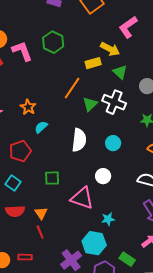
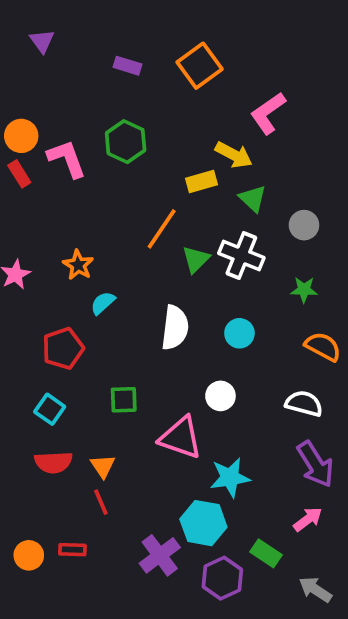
cyan star: (108, 219) -> (230, 478), size x1.5

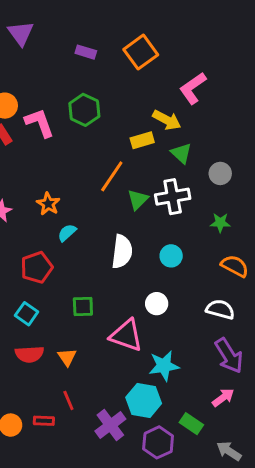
purple triangle: (42, 41) -> (21, 33), size x1.4
white cross: (241, 255) -> (173, 197), turned -32
red line: (101, 502) -> (68, 400), moved

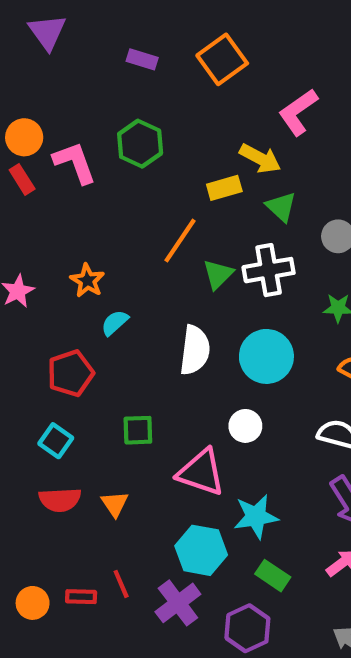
cyan circle: (171, 256) -> (266, 356), size x1.6
red line: (68, 400) -> (121, 584), moved
cyan hexagon: (144, 400) -> (201, 550), moved
green rectangle: (191, 424) -> (273, 576), moved

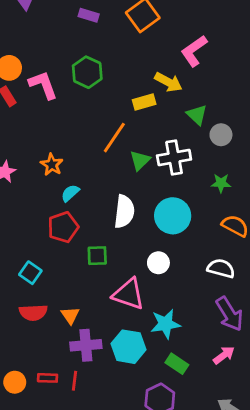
green triangle: (281, 207) -> (197, 115), moved
red pentagon: (70, 373) -> (63, 227), moved
green square: (138, 430) -> (97, 256), moved
red line: (121, 584) -> (74, 381), moved, turned 30
purple cross: (178, 603) -> (86, 345), moved, turned 32

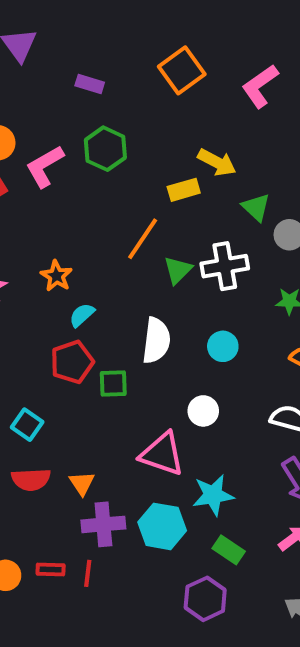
purple rectangle: (89, 15) -> (90, 84), moved
pink L-shape: (194, 51) -> (260, 86), moved
pink L-shape: (43, 85) -> (45, 166), turned -100
cyan circle: (173, 216) -> (223, 346), size x0.6
green square: (97, 256) -> (113, 384), moved

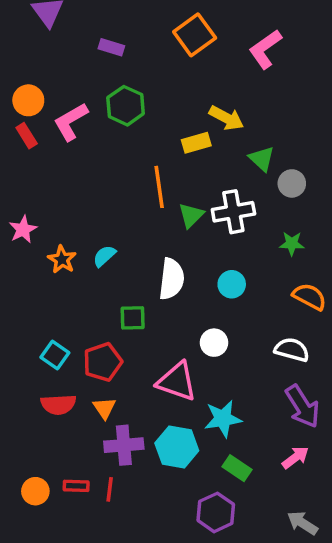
orange line: (143, 239) -> (159, 187), turned -42
orange star: (56, 276) -> (62, 259), moved
red pentagon: (72, 362) -> (103, 362), moved

